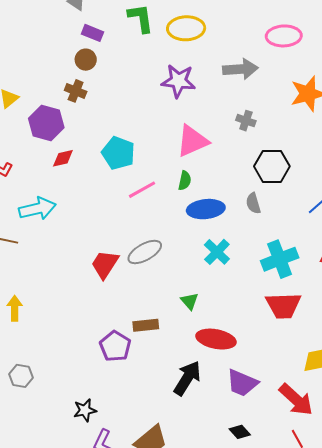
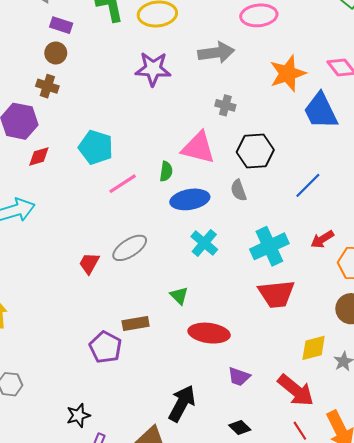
pink triangle: (192, 141) -> (198, 148), moved, turned 42
red trapezoid: (105, 264) -> (89, 263), size x0.7
black arrow: (187, 378) -> (182, 403), moved
purple trapezoid: (242, 383) -> (239, 377), size x0.7

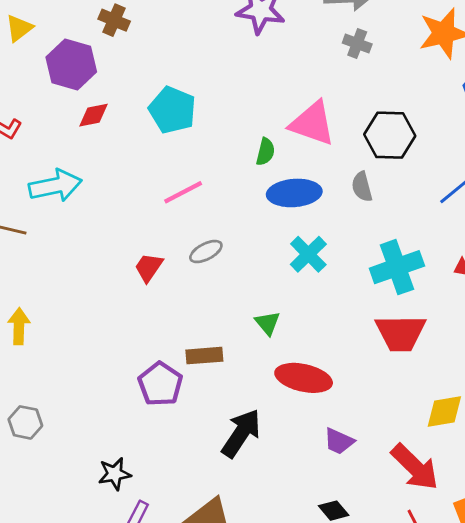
gray cross: (225, 105) -> (357, 44), moved
pink line: (123, 184) -> (183, 192), moved
gray ellipse: (130, 248) -> (206, 252), size x0.7
black arrow: (182, 403) -> (241, 433), moved

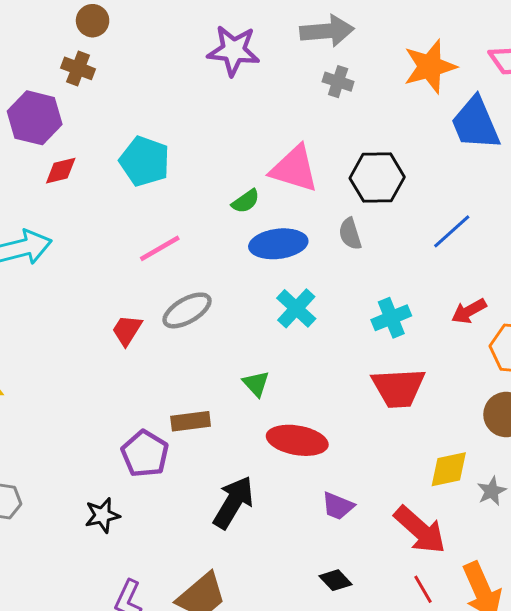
green semicircle: (265, 152) -> (246, 201), turned 44
gray ellipse: (206, 252) -> (187, 310), size x1.4
cyan cross: (397, 267) -> (391, 318), size x0.7
black star: (115, 474) -> (102, 515), moved

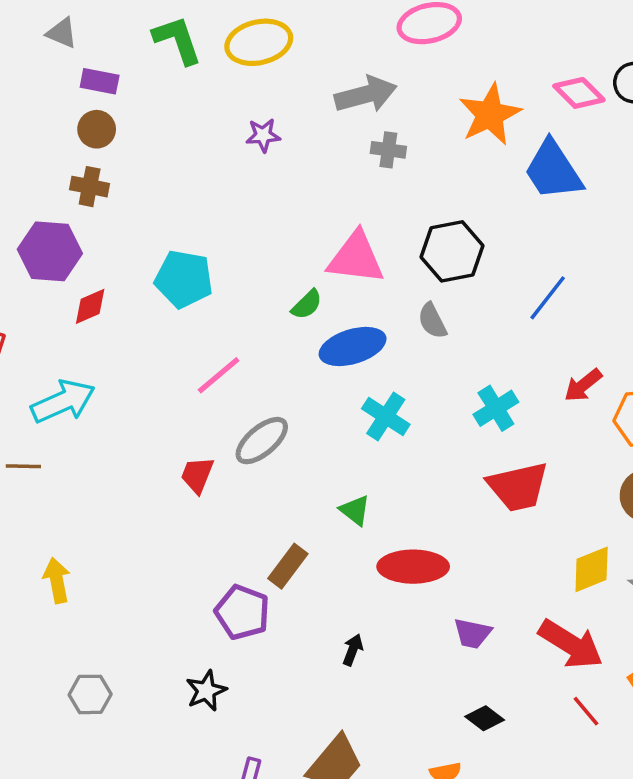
purple star: (234, 51) -> (263, 135), size x0.6
brown rectangle: (191, 421) -> (288, 566), turned -36
black arrow: (233, 502) -> (353, 650), size x0.5

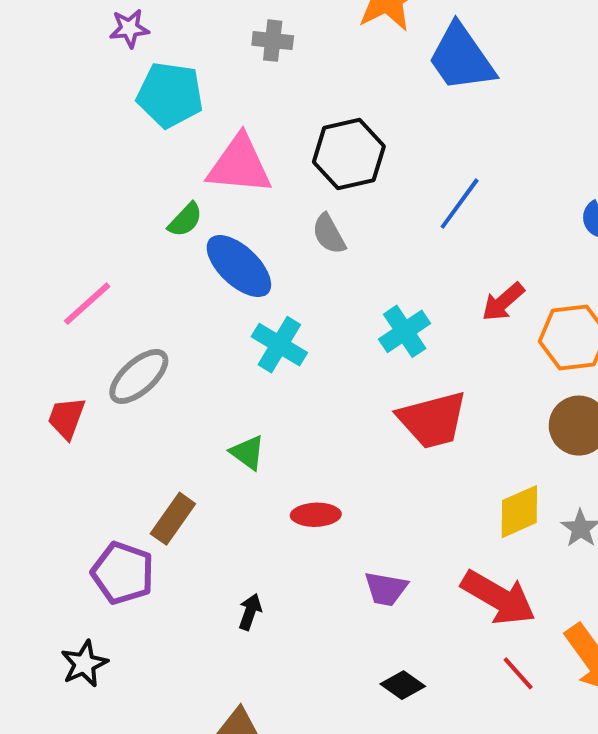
cyan pentagon: (184, 279) -> (170, 95), moved
blue ellipse: (353, 346) -> (239, 266), turned 62
red ellipse: (413, 567) -> (316, 515), size x0.6

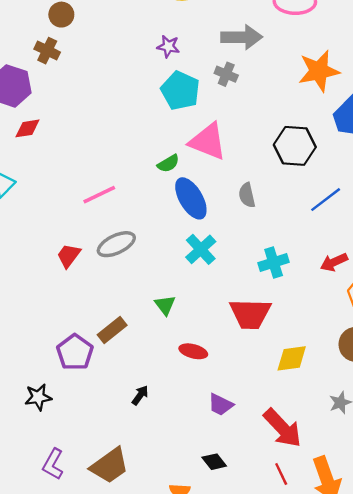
gray cross: (273, 41) -> (226, 74), moved
black hexagon: (349, 154) -> (295, 146), moved
red trapezoid: (432, 420) -> (250, 314), moved
yellow diamond: (519, 512) -> (292, 358), moved

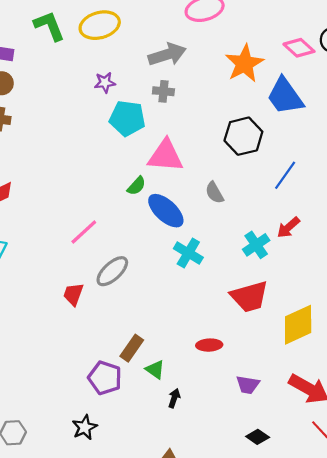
red arrow: (334, 262) -> (288, 227), moved
green triangle: (165, 305) -> (155, 369), moved
yellow diamond: (292, 358) -> (298, 325), size x1.4

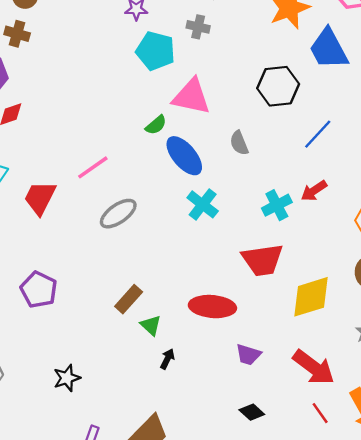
red trapezoid: (73, 294) -> (40, 198), moved, size x1.4
red ellipse: (209, 345) -> (212, 307), size x1.6
purple pentagon: (105, 378) -> (39, 290), moved

